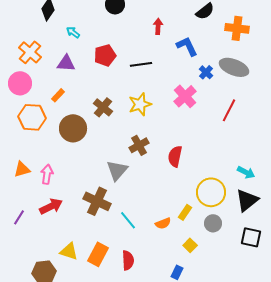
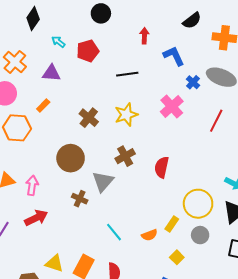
red pentagon: (105, 55) -> (88, 51), moved
brown circle: (73, 128) -> (71, 158), moved
brown cross: (97, 201) -> (80, 199), moved, size x0.6

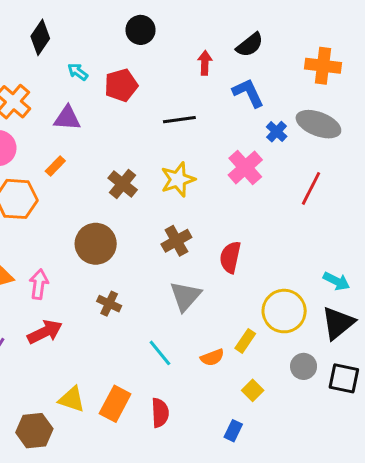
black semicircle: (192, 20) -> (250, 45), moved
gray triangle: (103, 181) -> (185, 296), moved
gray circle: (200, 235) -> (304, 366), moved

